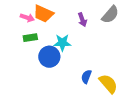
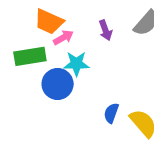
pink arrow: (27, 18) -> (63, 38), moved, turned -48
green rectangle: (30, 38) -> (30, 56), size x1.5

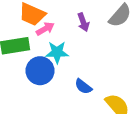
blue semicircle: (111, 113) -> (83, 86), moved, turned -72

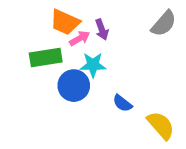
purple arrow: (83, 22) -> (102, 29), moved

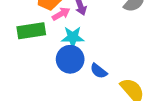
blue circle: (74, 86) -> (70, 59), moved

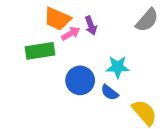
cyan star: (73, 37) -> (118, 67), moved

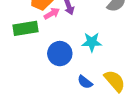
blue semicircle: (110, 92) -> (85, 82), moved

